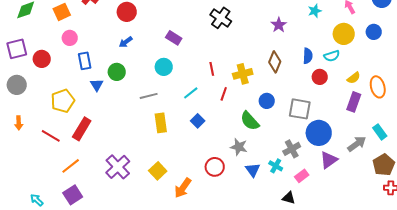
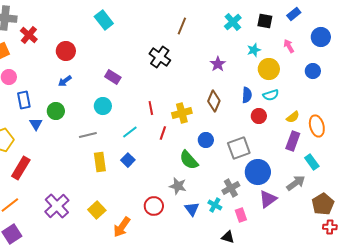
yellow circle: (344, 34) -> (269, 69), moved
gray square: (300, 109) -> (239, 148), turned -30
blue square: (198, 121) -> (128, 160), moved
cyan rectangle: (380, 132) -> (312, 162), moved
pink rectangle: (302, 176) -> (241, 215), turned -72

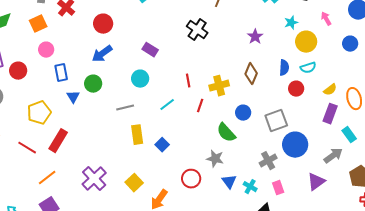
blue arrow: (65, 81) -> (102, 54), size x1.5
blue square: (128, 160) -> (162, 145), moved
purple triangle: (268, 199) -> (316, 182), moved
cyan cross: (215, 205) -> (250, 187), moved

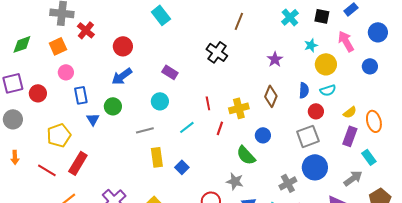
pink arrow: (326, 19) -> (346, 41), size x1.5
gray square: (276, 121) -> (308, 136), moved

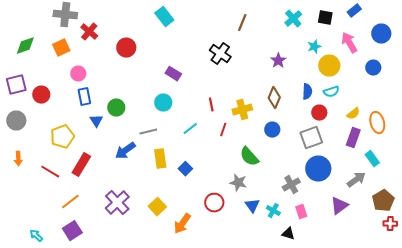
pink circle: (66, 72) -> (78, 74), moved
blue arrow: (122, 76) -> (125, 151), moved
blue circle: (263, 135) -> (272, 130), moved

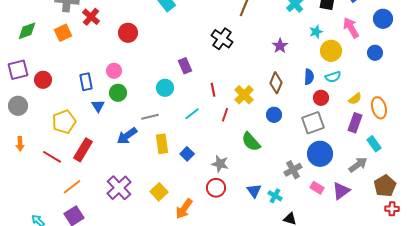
pink circle: (78, 74) -> (114, 71), moved
purple rectangle: (173, 74) -> (185, 66), moved, turned 35
yellow cross: (242, 110) -> (244, 95), turned -30
gray star: (238, 183) -> (220, 164), moved
pink rectangle: (301, 212) -> (317, 188), moved, turned -40

